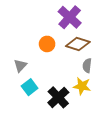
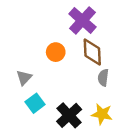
brown diamond: (78, 44) -> (92, 52), turned 70
yellow star: (82, 86) -> (102, 114), moved

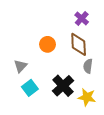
purple cross: (82, 20) -> (82, 18), moved, size x0.6
black cross: (69, 115) -> (63, 86), moved

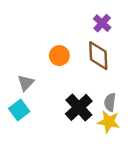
gray semicircle: (88, 66) -> (110, 102), moved
cyan square: (30, 88) -> (19, 110), moved

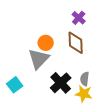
gray triangle: (26, 83) -> (39, 59), moved, size x1.6

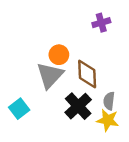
purple cross: (79, 18) -> (101, 23), turned 32
brown diamond: (76, 43) -> (87, 74), moved

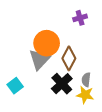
orange circle: (59, 55) -> (47, 43), size x1.6
brown diamond: (87, 74) -> (69, 58), turned 30

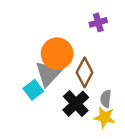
cyan square: (15, 86) -> (33, 90), moved

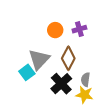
purple cross: (98, 22) -> (79, 29), moved
orange circle: (57, 54) -> (55, 30), moved, size x0.6

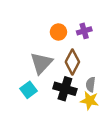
cyan square: (27, 72) -> (28, 90), moved
black cross: (61, 84) -> (65, 89), turned -30

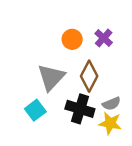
purple cross: (84, 31) -> (104, 38), turned -32
gray semicircle: (91, 84) -> (111, 104), turned -120

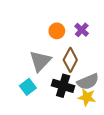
gray semicircle: (111, 104) -> (88, 82), size x1.5

